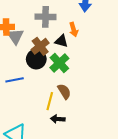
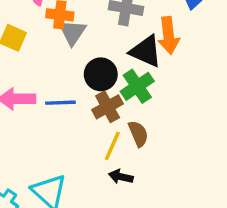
orange arrow: (74, 30) -> (169, 36), size x1.5
black triangle: (61, 41) -> (146, 51), size x1.5
brown cross: (40, 46) -> (108, 107), moved

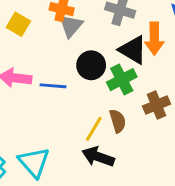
brown cross: (108, 107) -> (157, 105), moved
black arrow: (121, 177) -> (98, 157), size x1.5

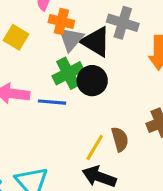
black triangle: (133, 50) -> (96, 42), moved
green cross: (122, 80) -> (68, 73), moved

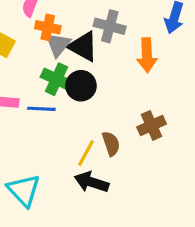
green cross: (68, 73) -> (57, 79), turned -36

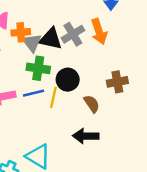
gray cross: (110, 26) -> (73, 34), moved, turned -30
black circle: (81, 86) -> (68, 80), moved
brown cross: (152, 125) -> (117, 82), turned 30
yellow line: (86, 153) -> (53, 97), moved

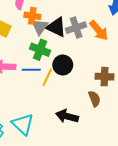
orange arrow: (99, 32) -> (99, 30), turned -35
brown semicircle: (92, 104) -> (94, 99), moved

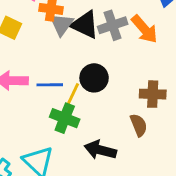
green cross: (40, 50) -> (65, 118), moved

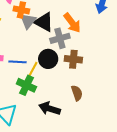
gray cross: (113, 25) -> (60, 38), moved
orange arrow: (144, 29) -> (72, 23), moved
brown cross: (153, 94) -> (73, 59), moved

